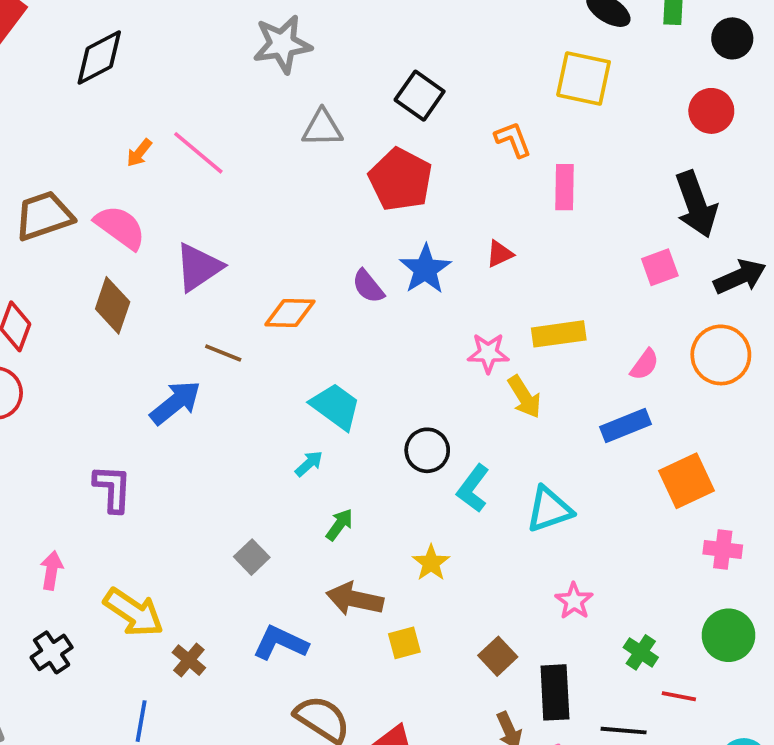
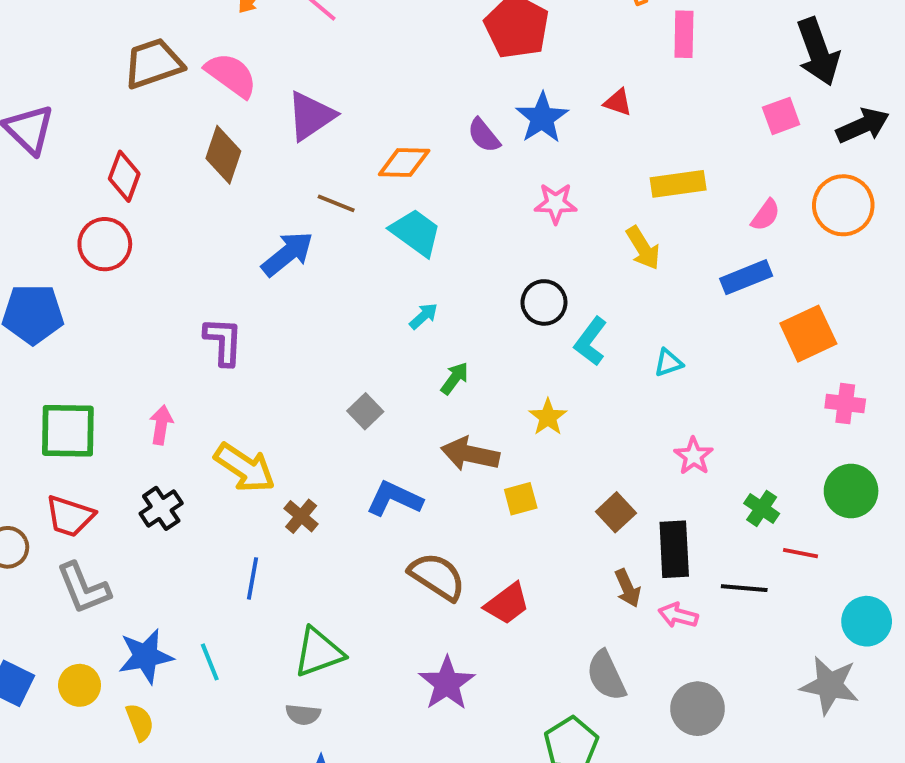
red triangle: (500, 254) -> (618, 102), turned 44
pink star: (488, 353) -> (556, 203), moved
cyan trapezoid: (336, 406) -> (416, 232), moved
cyan triangle: (549, 509) -> (668, 363), size x0.6

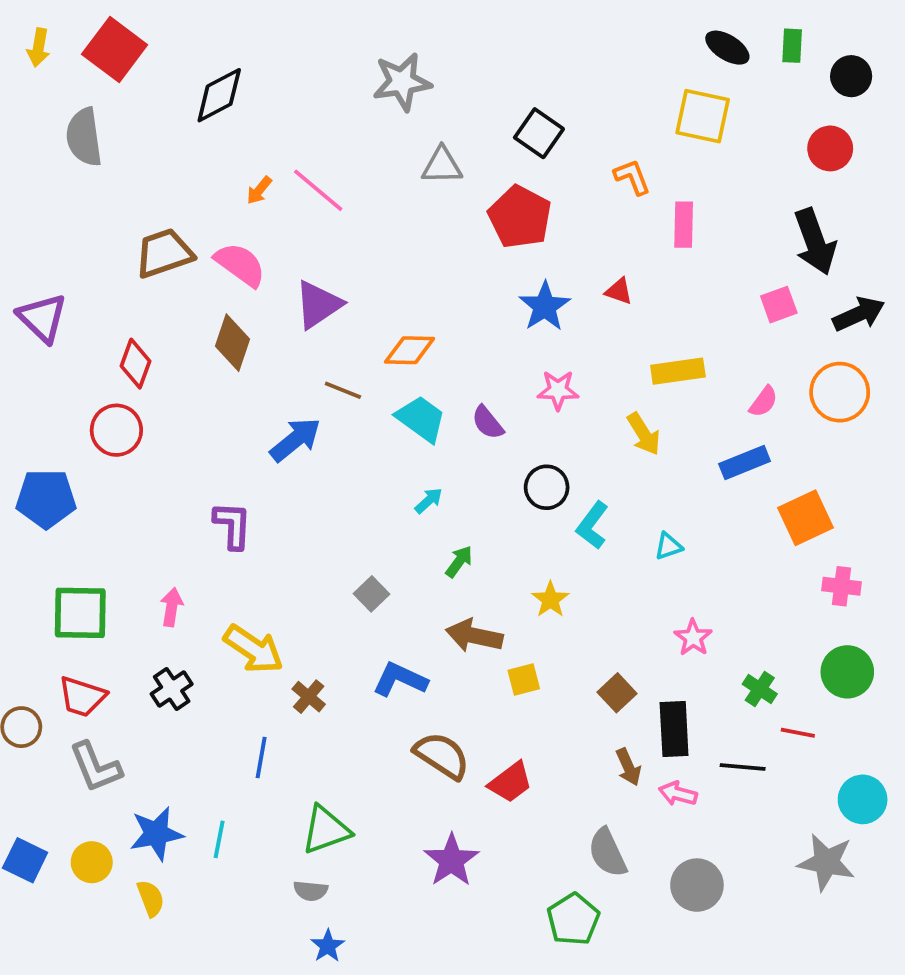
purple semicircle: (484, 135) -> (488, 423), moved
cyan line: (210, 662) -> (219, 839), turned 33

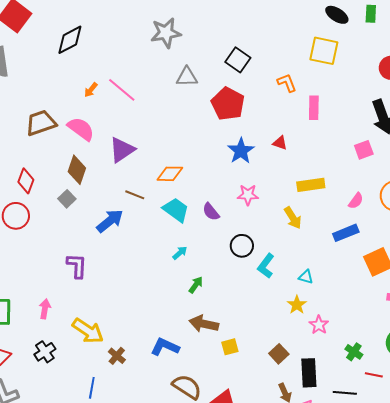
cyan triangle: (668, 546) -> (306, 277), turned 35
gray square: (371, 594) -> (67, 199), moved
yellow star: (550, 600) -> (297, 305), moved

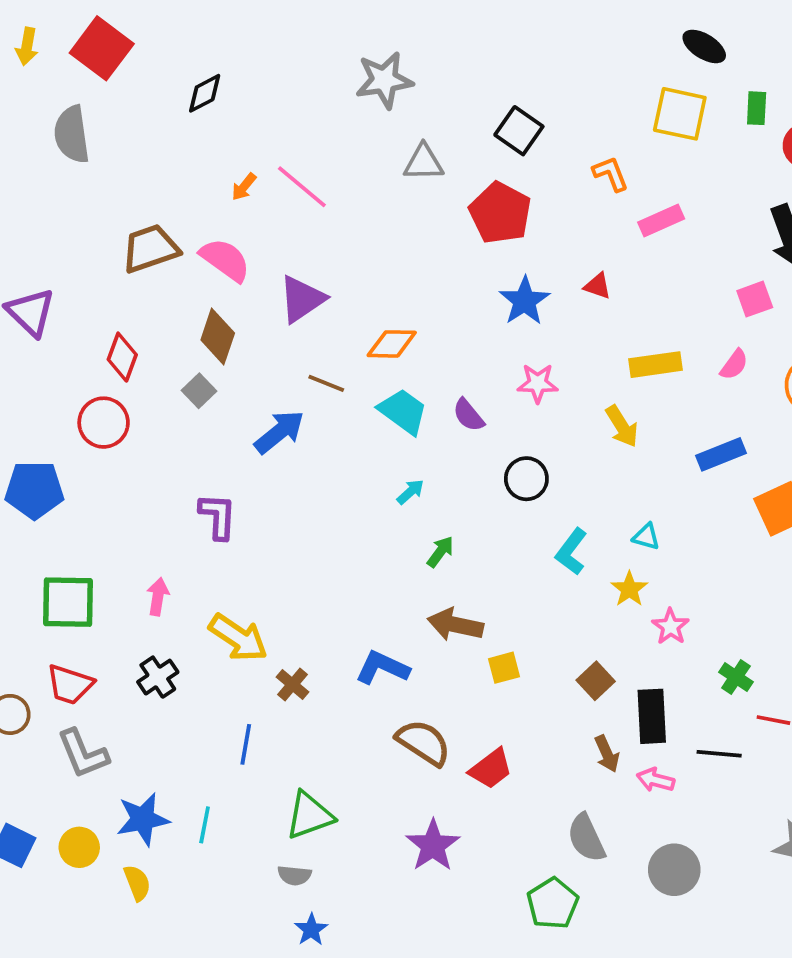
green rectangle: (371, 14) -> (757, 108), moved
black diamond: (70, 40) -> (205, 93), size x0.7
pink rectangle: (314, 108) -> (661, 220), turned 65
pink semicircle: (356, 201) -> (734, 365), moved
cyan L-shape: (266, 266) -> (571, 552), moved

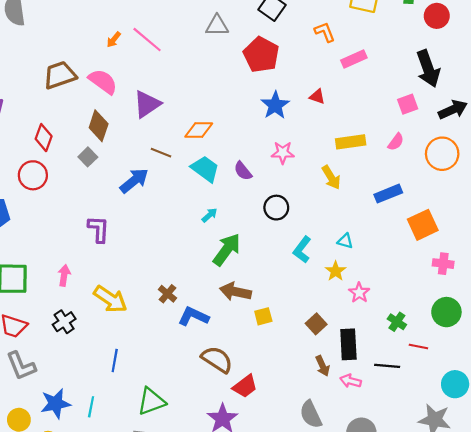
green arrow: (440, 552) -> (227, 250), size x1.8
brown cross: (293, 685) -> (168, 294), moved
red trapezoid: (491, 769) -> (245, 386), moved

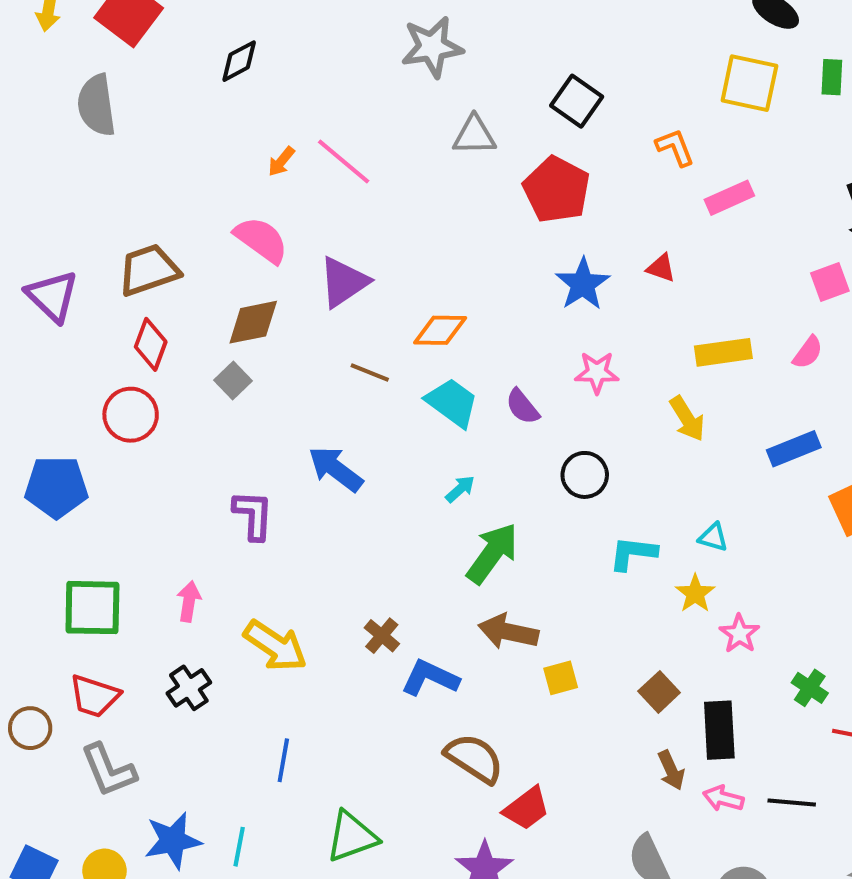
brown trapezoid: (60, 75) -> (149, 270), moved
brown diamond: (99, 126) -> (253, 322), turned 60
blue arrow: (134, 181) -> (336, 469), moved, turned -104
cyan L-shape: (302, 250) -> (633, 553), turned 60
black line: (387, 366) -> (792, 802), moved

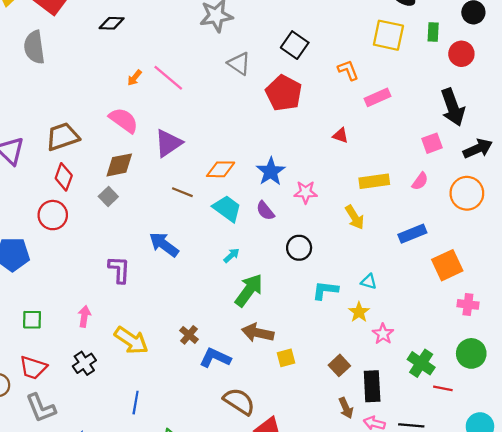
black diamond: (239, 61) -> (112, 23), turned 30
gray triangle: (474, 135) -> (239, 64), turned 35
blue star: (583, 284) -> (271, 171), moved
green square: (92, 608) -> (32, 320), size x0.6
green cross: (810, 688) -> (421, 363), size x1.4

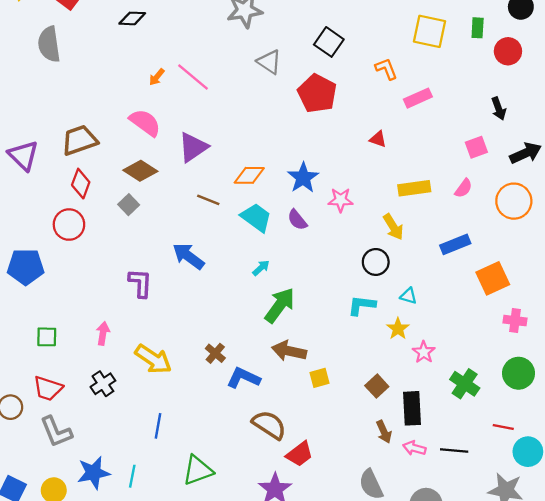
black arrow: (453, 107) -> (499, 109), size x0.6
brown diamond: (119, 165) -> (140, 171), turned 44
black circle: (299, 248) -> (376, 262), moved
red line: (443, 388) -> (503, 427), moved

